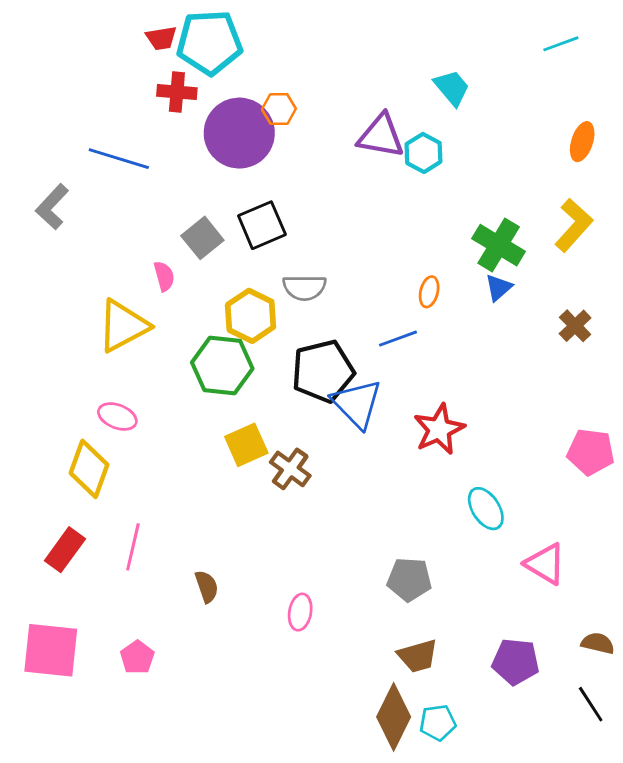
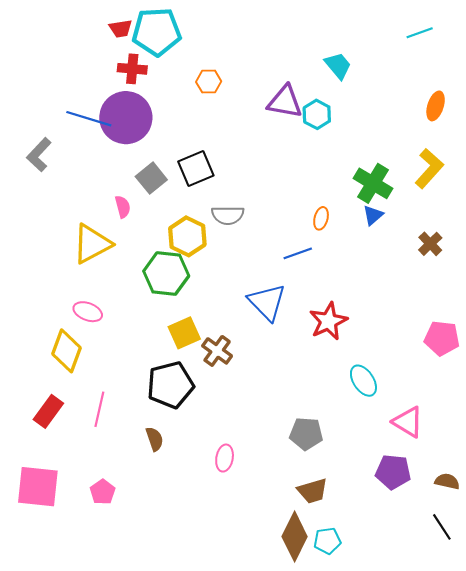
purple circle: (239, 133) -> (126, 118), moved
black pentagon: (323, 371) -> (170, 385), moved
purple pentagon: (516, 662) -> (393, 472), moved

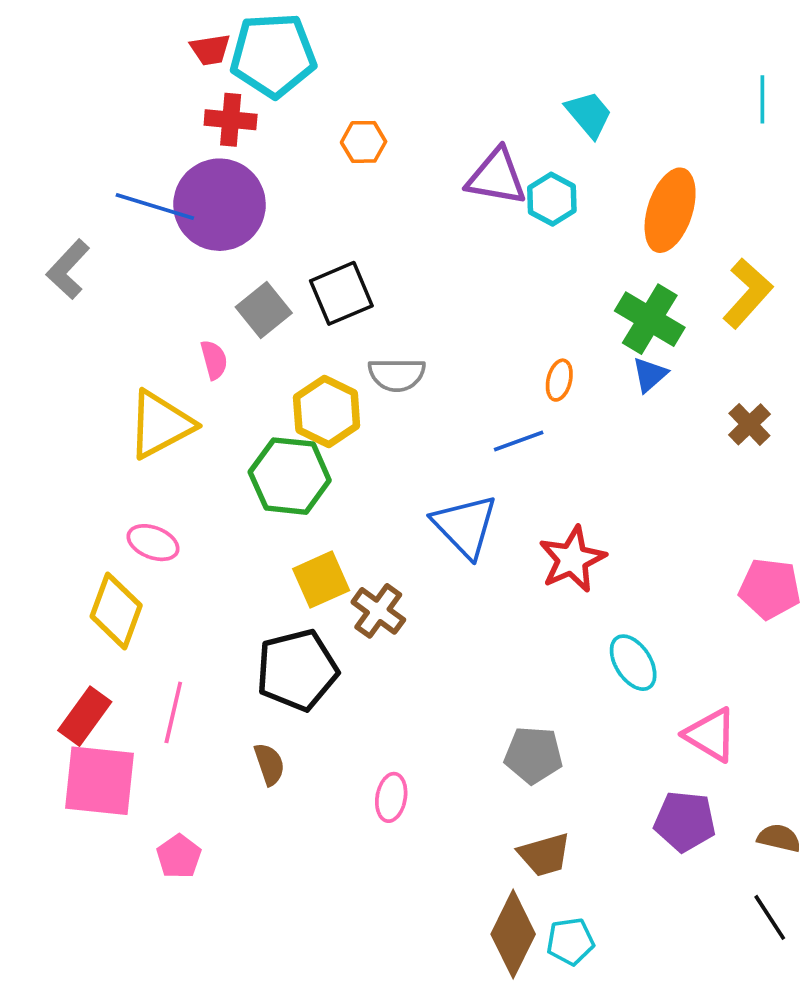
cyan line: (420, 33) -> (762, 99), moved, turned -70
orange ellipse: (436, 106) -> (670, 210), moved, size x1.6
pink square: (38, 487) -> (99, 781), moved

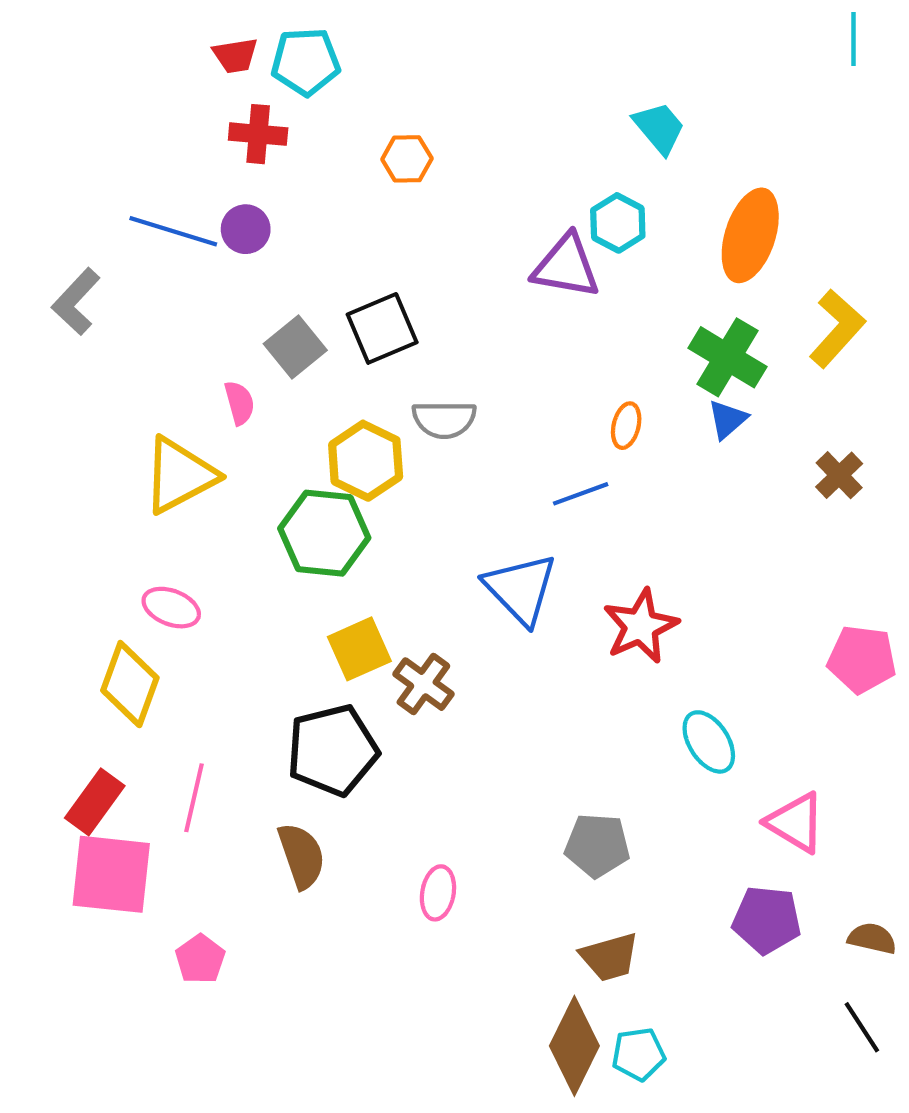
cyan pentagon: (273, 55) -> (306, 62), size x0.7
cyan line: (762, 99) -> (854, 39), moved
purple triangle: (496, 177) -> (566, 266), moved
purple circle: (220, 205) -> (246, 229), size x0.5
brown semicircle: (269, 764) -> (301, 856), size x1.4

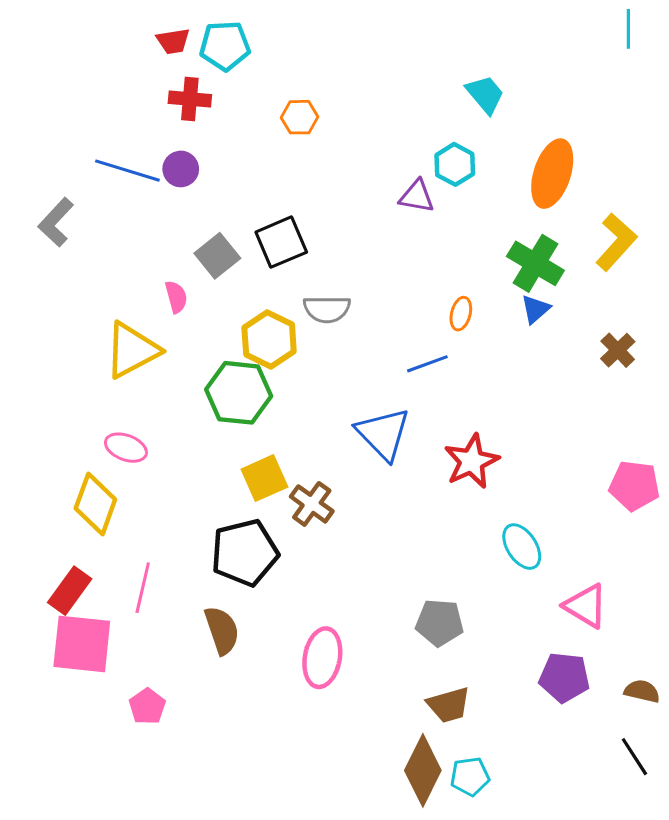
purple triangle: (566, 266) -> (417, 196), size x0.7
pink ellipse: (438, 893) -> (322, 658), size x1.5

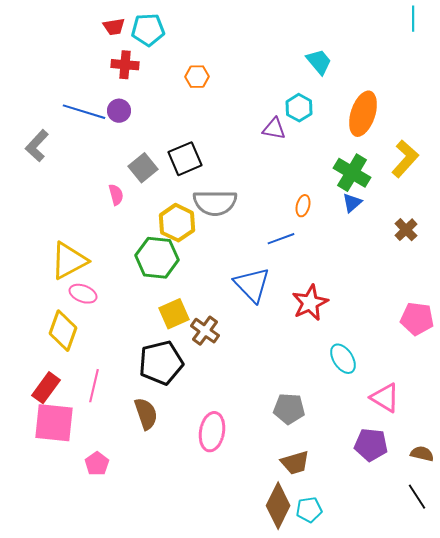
gray semicircle: (327, 309) -> (215, 203), size x1.4
yellow triangle: (132, 350) -> (69, 261), moved

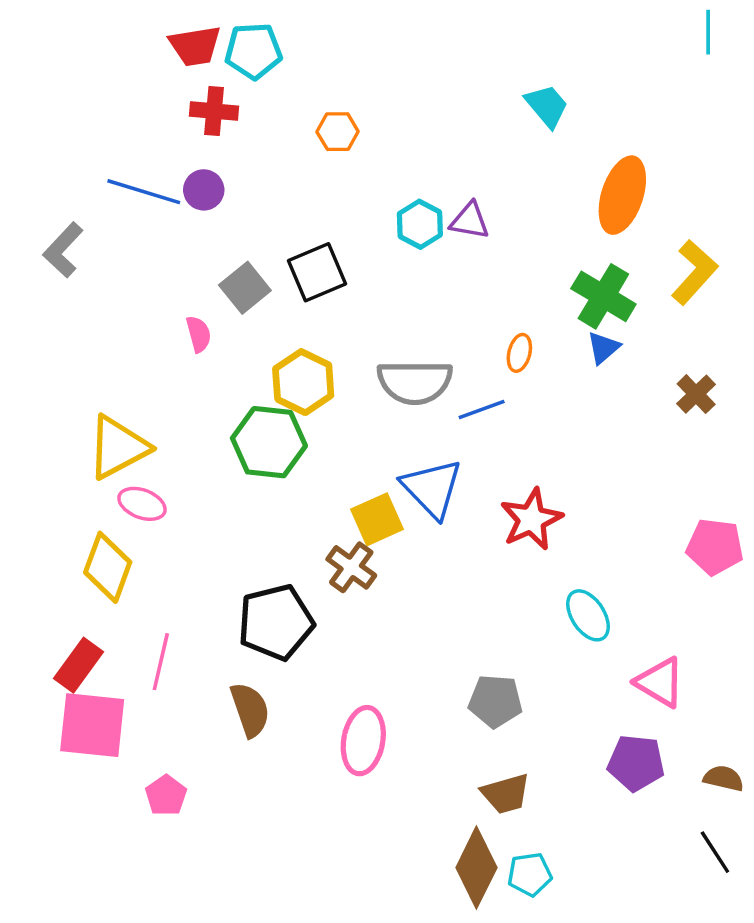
red trapezoid: (114, 27) -> (195, 46), size x1.4
cyan hexagon: (299, 108) -> (420, 224), moved
gray semicircle: (215, 203) -> (415, 382), moved
yellow square: (174, 314) -> (377, 519), moved

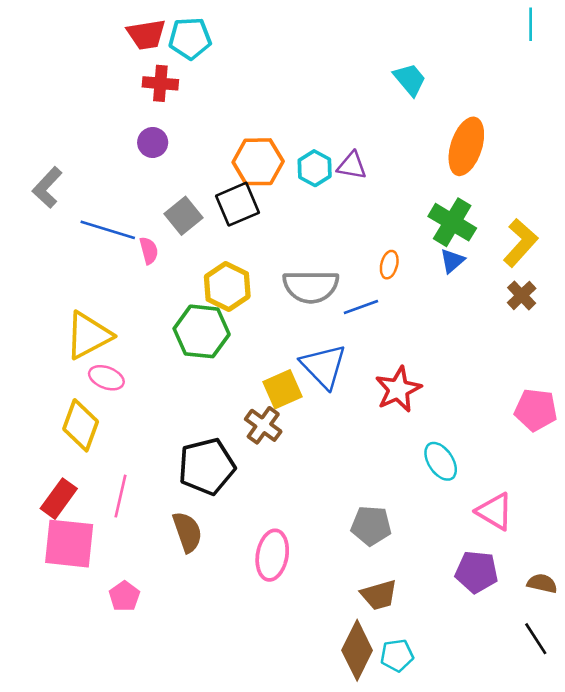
orange hexagon: (338, 132) -> (258, 162), moved, size x1.6
blue line: (144, 192) -> (108, 230), moved
yellow L-shape: (694, 272) -> (520, 243), moved

